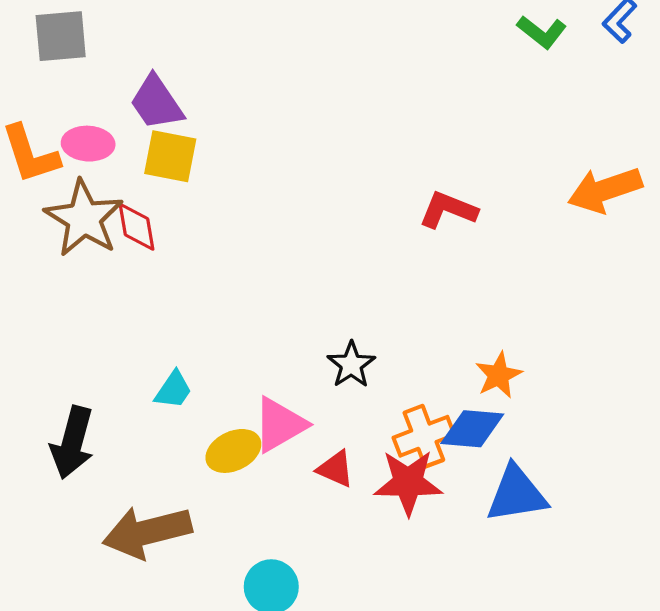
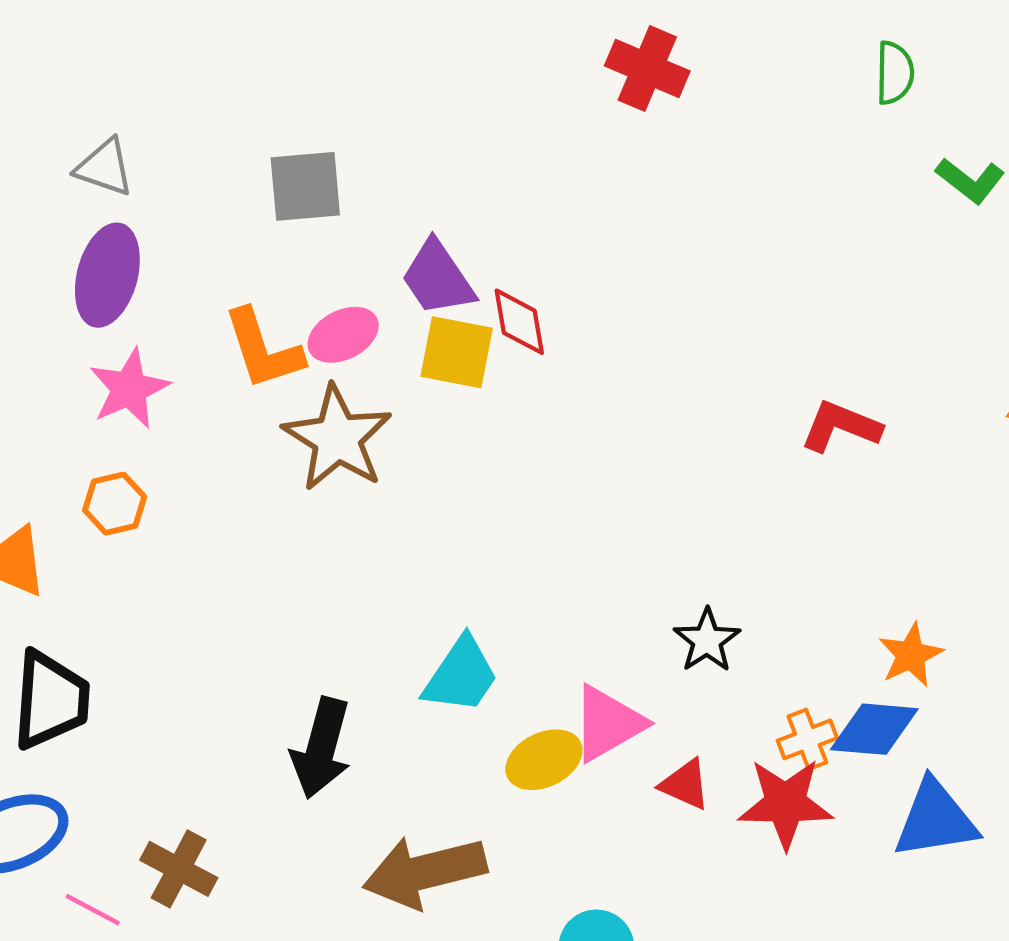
pink ellipse: (88, 144) -> (343, 335), turned -30
red diamond: (137, 227) -> (519, 322), moved
cyan trapezoid: (173, 390) -> (461, 675), size x1.5
orange cross: (424, 436) -> (807, 739), size x0.7

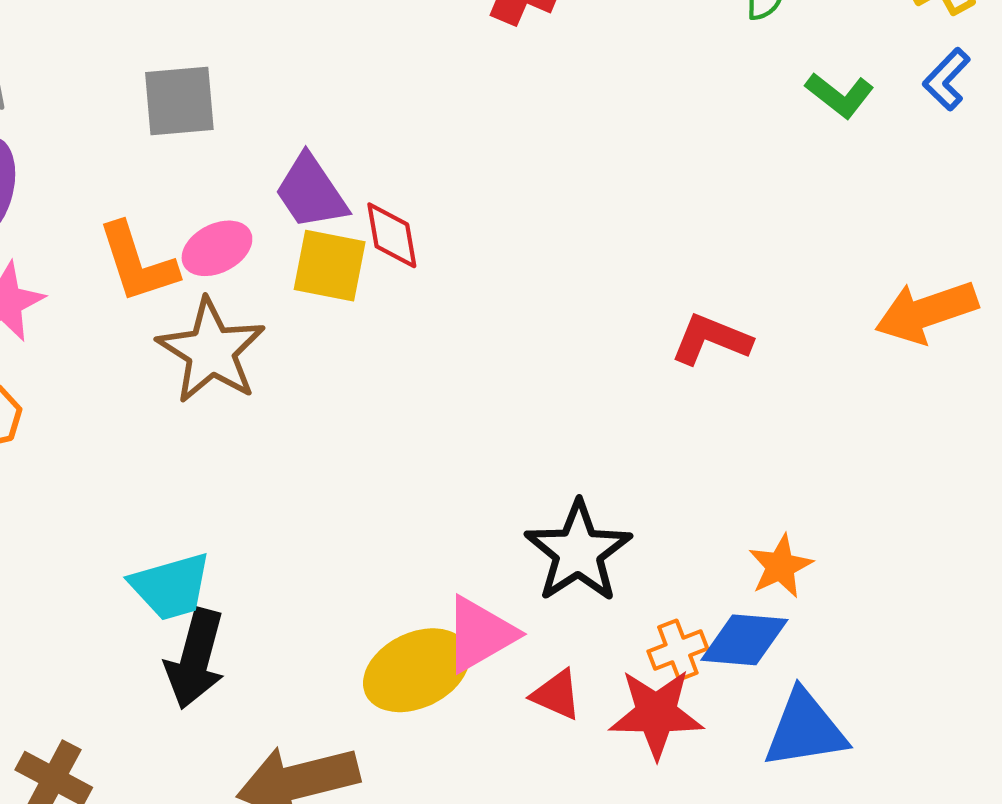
black star: (707, 640) -> (578, 552), size x1.6
cyan trapezoid: (461, 675) -> (171, 586), moved, turned 40
yellow ellipse: (544, 760) -> (416, 670), size x1.4

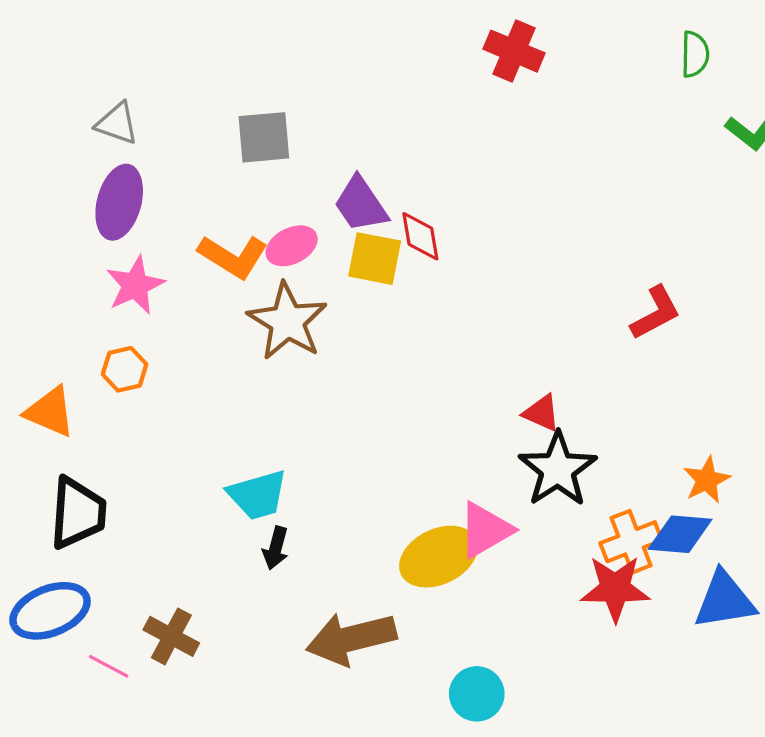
orange L-shape: (138, 263) -> (233, 256), turned -40
red L-shape: (711, 339) -> (656, 313), turned 130
orange cross: (678, 650) -> (631, 542), size x1.4
black arrow: (195, 659) -> (276, 548), size x0.6
red triangle: (557, 695) -> (542, 413), moved

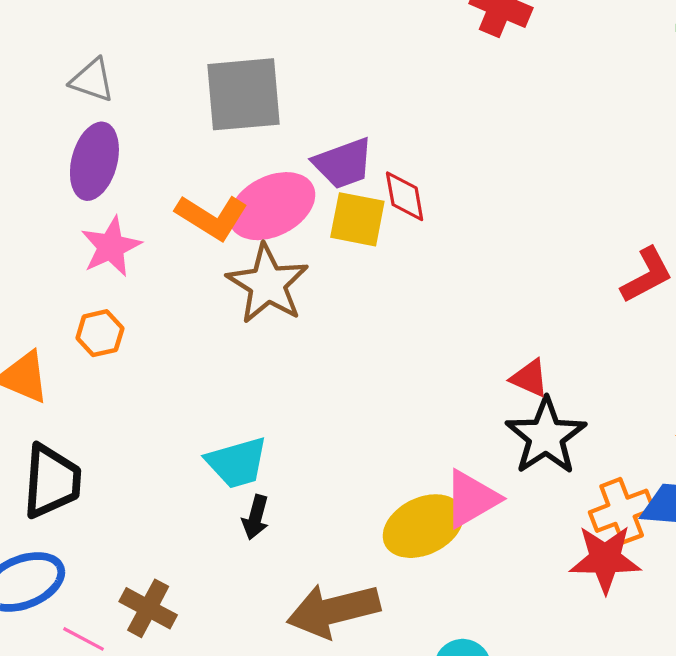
gray square: (264, 137) -> (243, 94), size x1.4
purple trapezoid: (361, 204) -> (343, 163), turned -76
pink ellipse: (292, 246) -> (272, 206), size x1.6

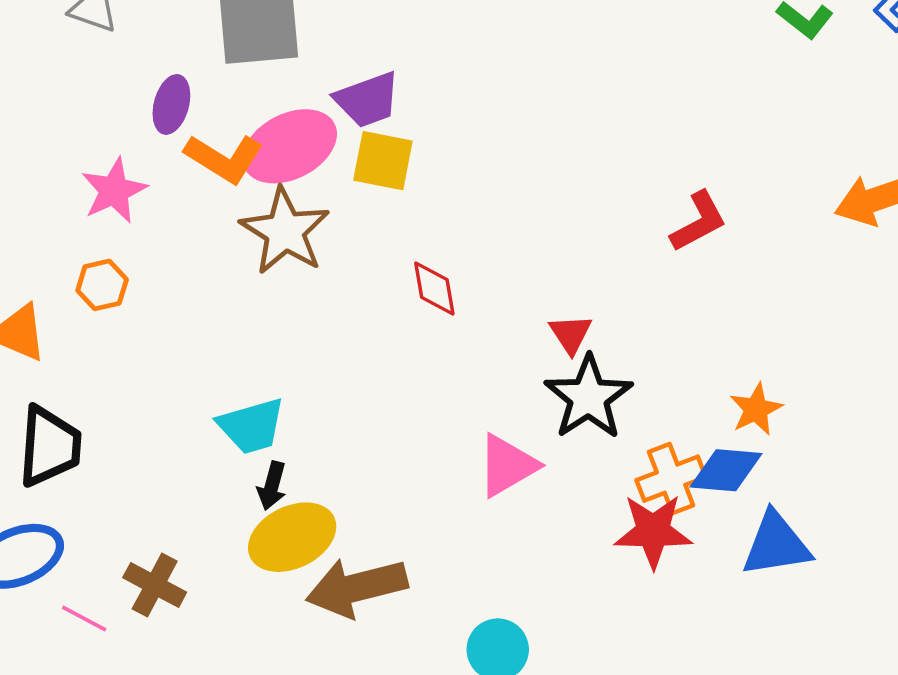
purple ellipse: (94, 161) -> (171, 104), moved, size x0.7
red diamond: (405, 196) -> (434, 289), moved
red triangle: (529, 378) -> (571, 334), turned 33
yellow ellipse: (423, 526) -> (292, 537), moved

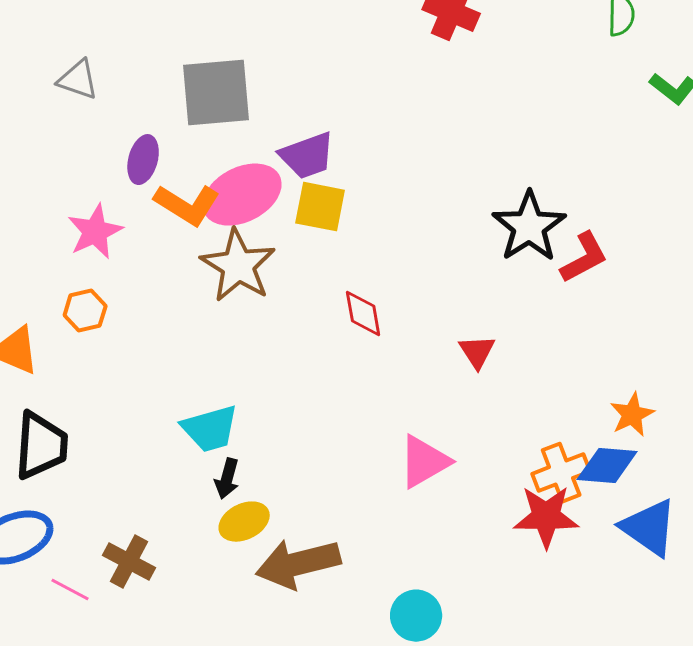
black star: (589, 397) -> (529, 227), moved
yellow ellipse: (292, 537) -> (244, 522), size x0.7
blue triangle: (776, 544) -> (649, 528), turned 44

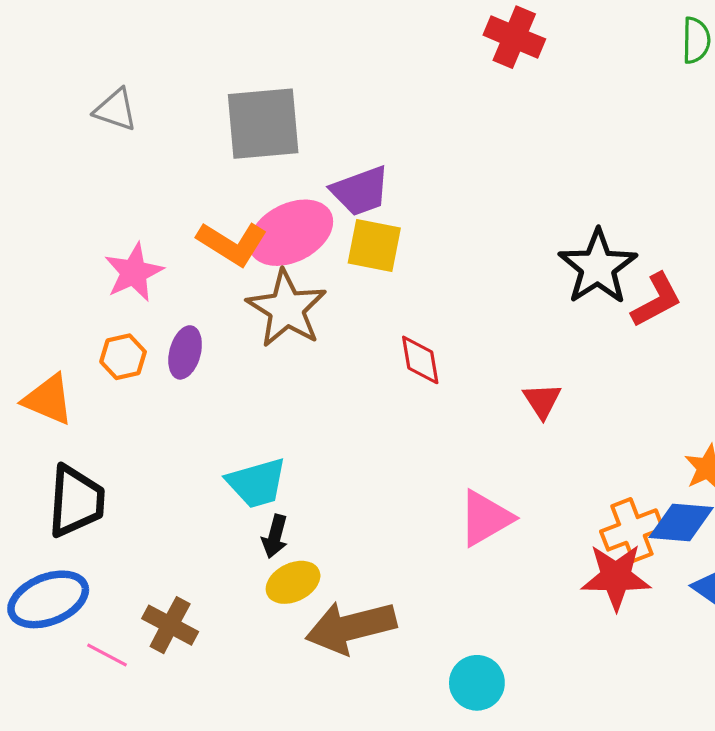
purple ellipse: (143, 160) -> (185, 352), moved

